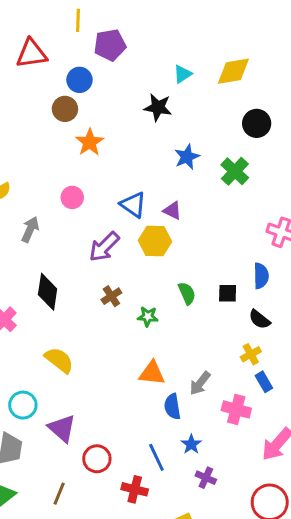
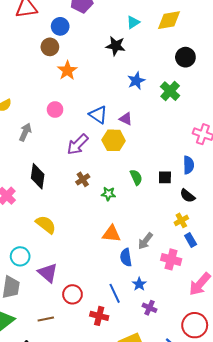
brown line: (59, 494) -> (46, 319), turned 56

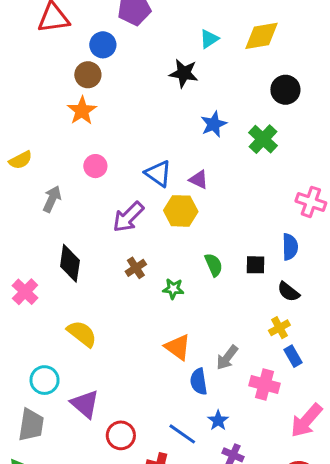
orange star: (67, 71) -> (82, 111), moved
orange triangle: (112, 234) -> (178, 347), turned 30
blue line: (115, 293) -> (182, 434), turned -30

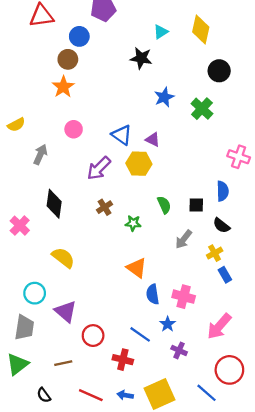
yellow diamond: (262, 36) -> (201, 30), turned -68
gray arrow: (227, 358) -> (184, 239), moved
pink cross: (265, 385) -> (184, 297), moved
pink arrow: (306, 420) -> (219, 326), moved

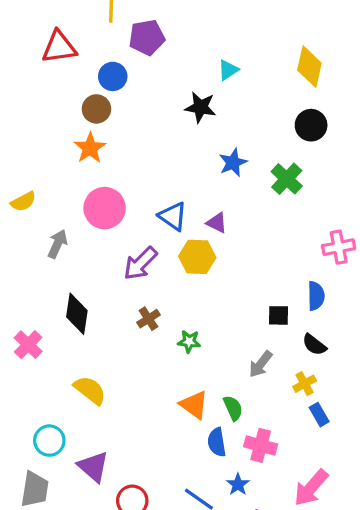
yellow diamond: (201, 30) -> (309, 67), moved
pink circle: (74, 129) -> (105, 208), size x1.6
pink cross: (239, 157) -> (339, 247), turned -30
green semicircle: (164, 205) -> (233, 408), moved

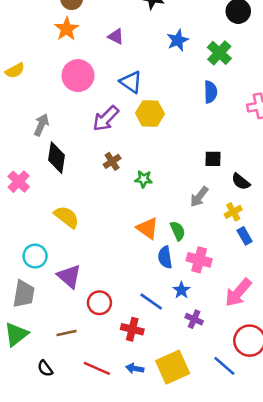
purple triangle: (217, 223) -> (116, 36), moved
gray arrow: (57, 244) -> (41, 125), moved
blue semicircle: (316, 296) -> (210, 92), moved

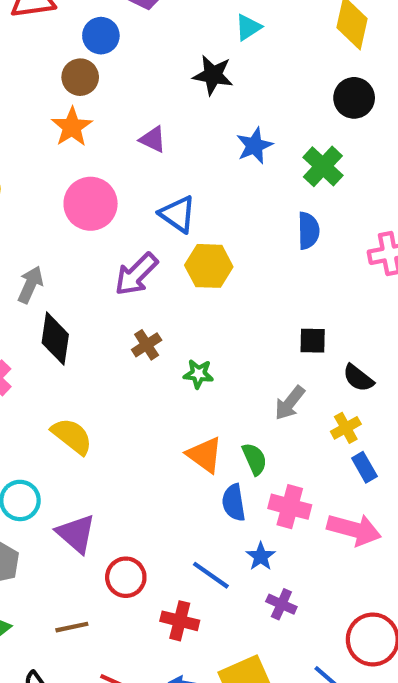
pink arrow: (238, 293) -> (354, 530), moved, turned -116

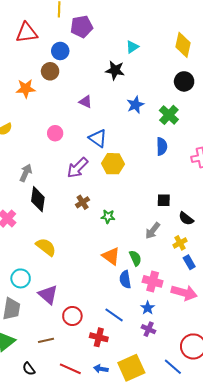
orange star: (72, 127) -> (26, 89), moved, turned 30
pink circle: (91, 204) -> (55, 133), size x0.6
blue star: (261, 556) -> (148, 308), moved

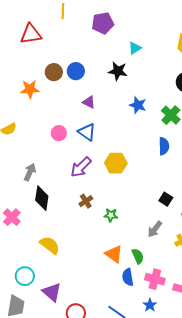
purple pentagon: (82, 27) -> (103, 23), moved
blue circle: (60, 51) -> (76, 71), moved
blue star: (135, 105) -> (138, 105), turned -30
blue triangle: (98, 138) -> (87, 132), moved
black square: (164, 200) -> (166, 199), turned 32

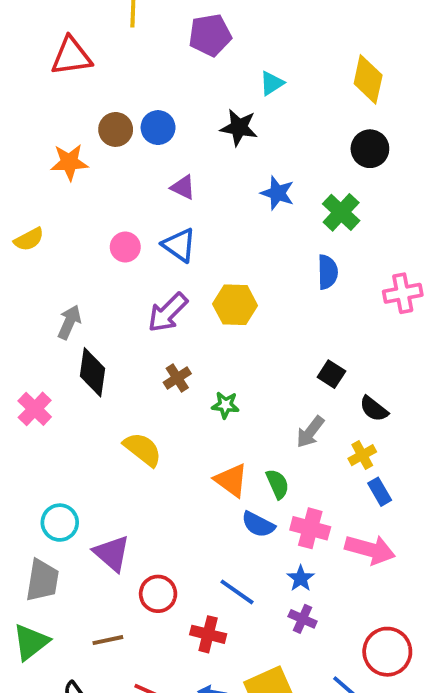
yellow semicircle: (50, 245) -> (143, 449), moved
blue semicircle: (128, 277) -> (258, 524), turned -54

